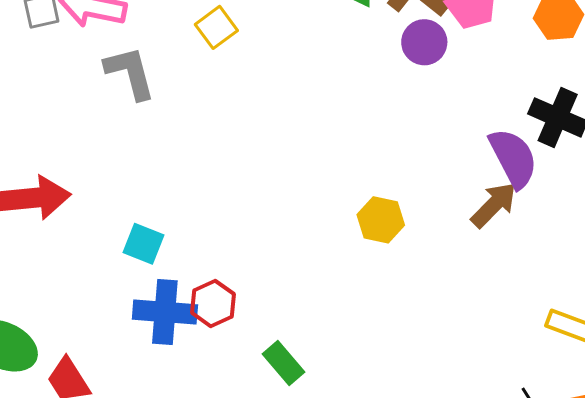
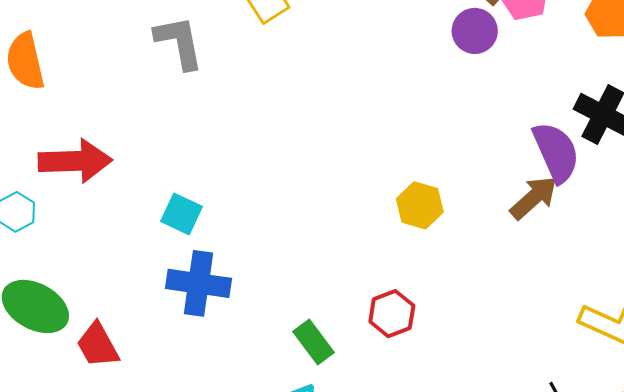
red hexagon: (213, 303) -> (392, 314), moved

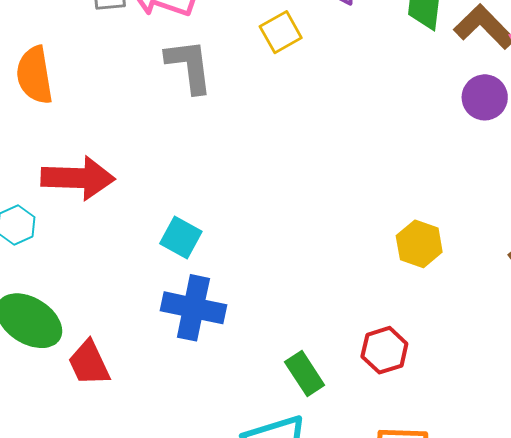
purple circle: (475, 31) -> (485, 97), moved

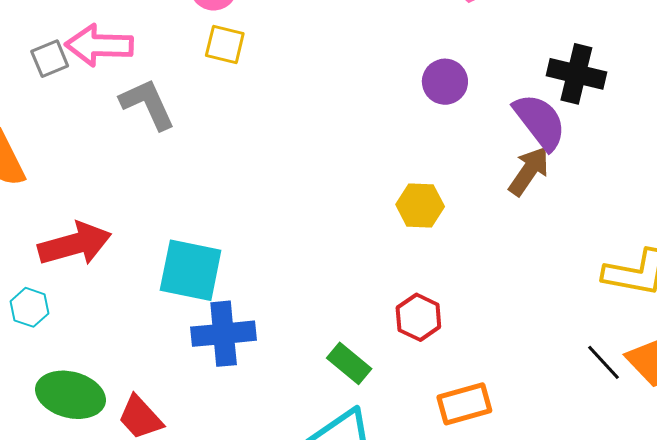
yellow square: (281, 32) -> (225, 45), turned -30
purple circle: (485, 97) -> (445, 82), moved
cyan square: (181, 237) -> (191, 270), size x1.6

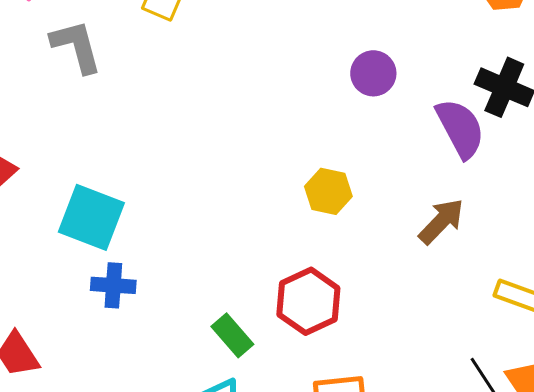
brown arrow: (529, 171) -> (441, 221), moved
red hexagon: (418, 317) -> (308, 301), size x1.4
blue cross: (224, 334) -> (113, 285), size x0.7

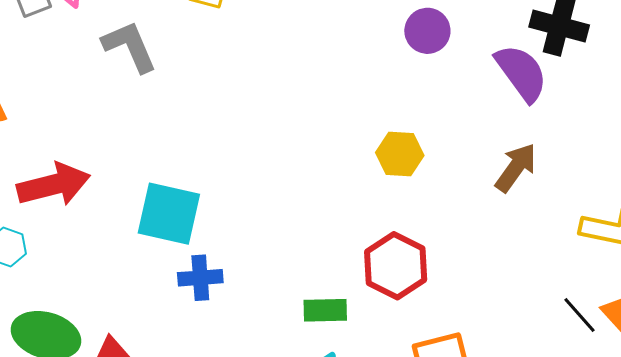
green rectangle: (232, 335) -> (325, 310), turned -42

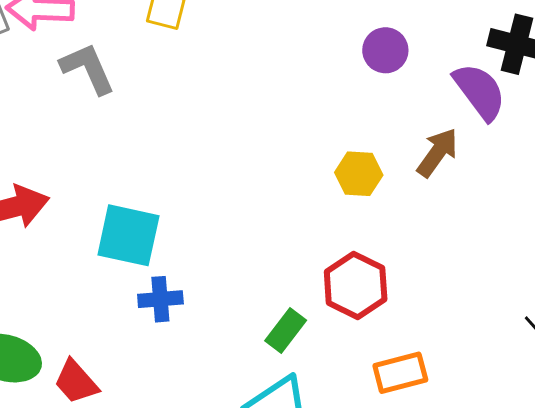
brown arrow: (516, 168) -> (437, 153), moved
green rectangle: (325, 310) -> (286, 331), turned -51

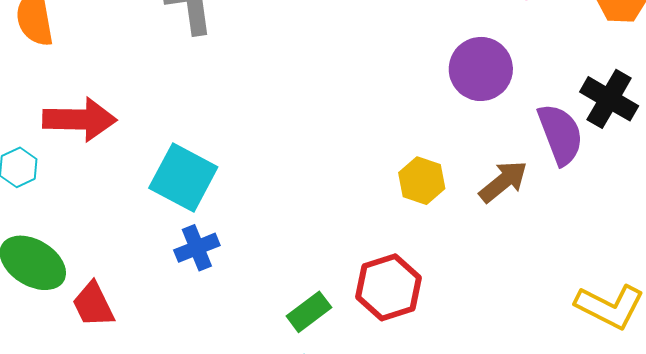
purple circle: (385, 50) -> (481, 69), size x1.4
blue cross: (160, 299) -> (197, 248), turned -33

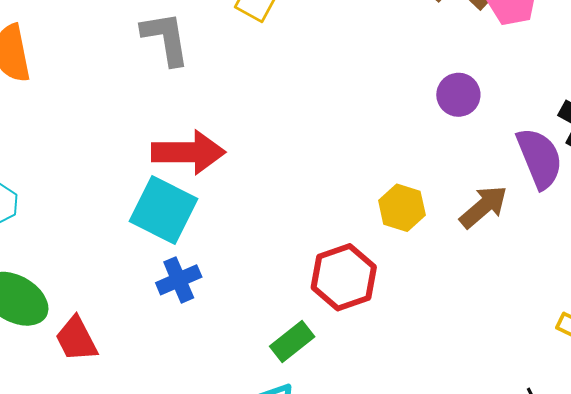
purple circle: (481, 69) -> (458, 95), size x0.7
red arrow: (80, 119) -> (188, 152), moved
red hexagon: (388, 287) -> (344, 277), moved

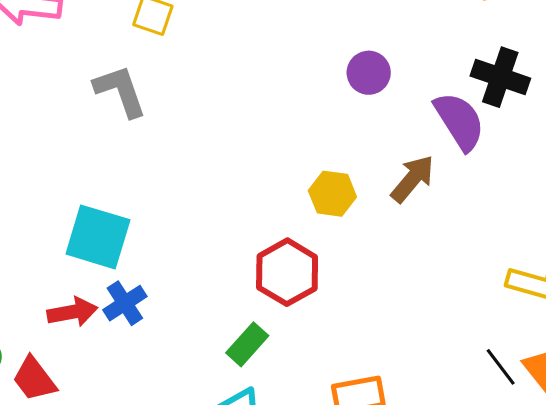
gray L-shape: (166, 38) -> (120, 91), moved
red arrow: (188, 152) -> (72, 312), moved, size x0.7

